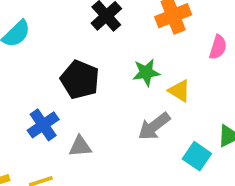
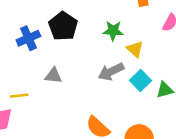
blue cross: (43, 125) -> (28, 38), moved
cyan square: (197, 156) -> (141, 80), moved

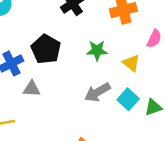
yellow triangle: (135, 49) -> (131, 63), moved
gray triangle: (53, 76) -> (32, 89), moved

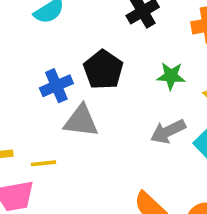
gray triangle: (32, 89) -> (81, 121), size x1.5

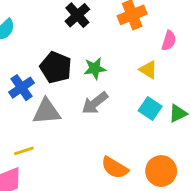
green star: (171, 76) -> (95, 68), moved
gray arrow: (168, 131) -> (95, 103), moved

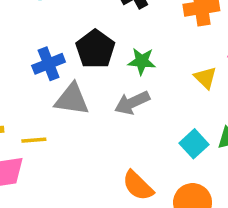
cyan square: (150, 109) -> (194, 144), moved

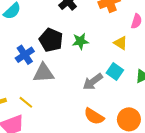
gray arrow: (132, 103) -> (93, 82), moved
yellow line: (34, 140) -> (26, 102), turned 56
cyan square: (194, 144) -> (115, 72), moved

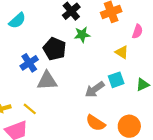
green star: (80, 41) -> (82, 35), moved
cyan square: (115, 72) -> (116, 80), turned 35

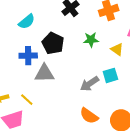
cyan semicircle: (17, 21) -> (27, 22), moved
green star: (82, 35) -> (91, 40), moved
blue cross: (29, 63) -> (28, 56), turned 30

